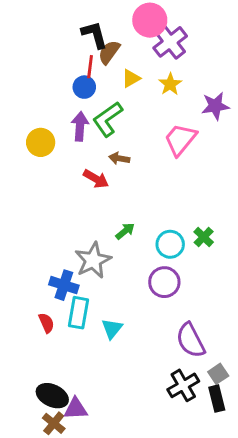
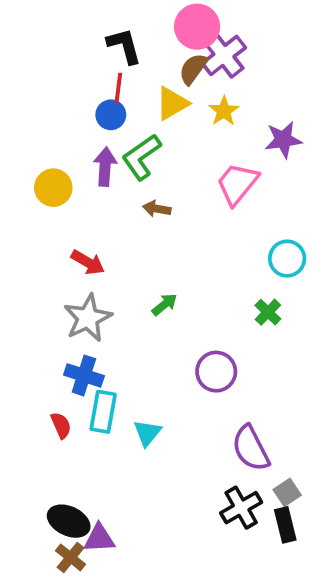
brown semicircle: (109, 52) -> (193, 69), moved
yellow triangle: (131, 78) -> (172, 103), size x1.4
red arrow: (96, 179) -> (88, 262), moved
cyan circle: (170, 244) -> (287, 259), moved
gray star: (93, 260) -> (88, 318), moved

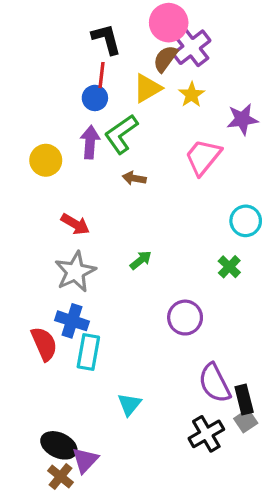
red semicircle: (61, 425) -> (44, 344), moved, size x1.5
cyan triangle: (147, 433) -> (129, 404), moved
black rectangle: (285, 525) -> (244, 399), moved
purple triangle: (99, 538) -> (85, 460), turned -44

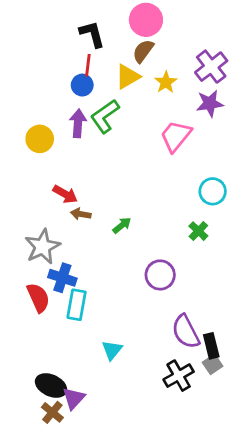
purple cross: (192, 47) -> (211, 67), moved
brown arrow: (134, 178) -> (81, 214), moved
gray star: (75, 272) -> (43, 247), moved

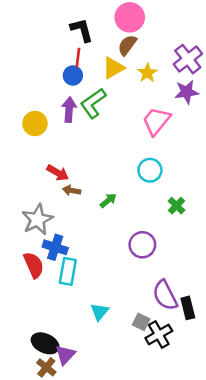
cyan circle: (213, 191) -> (150, 170), moved
gray square: (213, 364) -> (141, 322), moved, turned -30

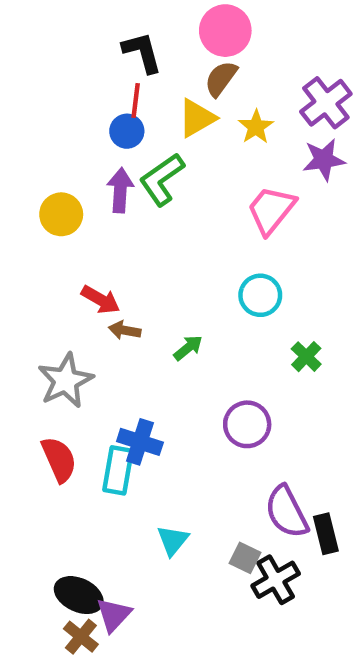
blue cross: (55, 247) -> (140, 442), moved

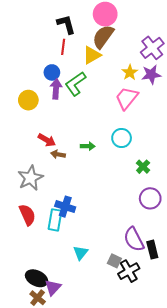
brown semicircle: (221, 79) -> (103, 37), size x1.4
yellow star: (256, 127) -> (130, 72), moved
blue circle: (127, 131) -> (52, 72), moved
green arrow: (188, 348) -> (88, 146), moved, turned 40
purple circle: (247, 424) -> (150, 198), moved

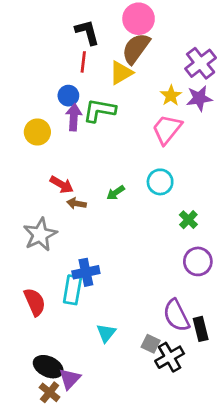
green L-shape: (75, 84) -> (99, 110), turned 45
green arrow: (88, 146) -> (116, 193), turned 144
blue cross: (65, 207) -> (86, 272), turned -30
red semicircle: (27, 215) -> (35, 302), moved

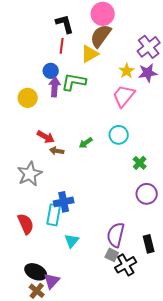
purple semicircle: (176, 315) -> (116, 235), moved, turned 40
cyan triangle: (106, 333) -> (72, 241), moved

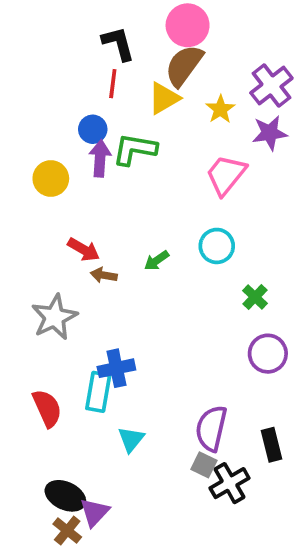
yellow star: (127, 71) -> (220, 109), moved

